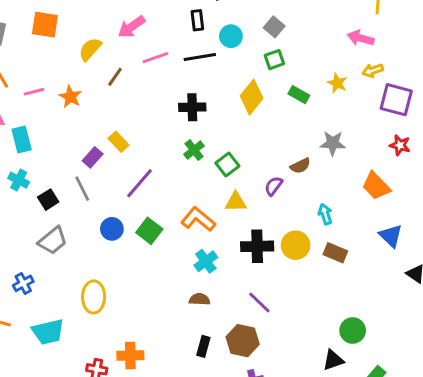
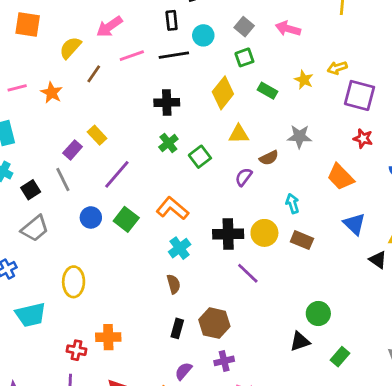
pink arrow: (360, 38) -> (288, 29), moved
yellow triangle: (236, 202) -> (239, 134), moved
brown semicircle: (199, 299) -> (174, 284), turned 72
purple line: (259, 302) -> (248, 273), moved

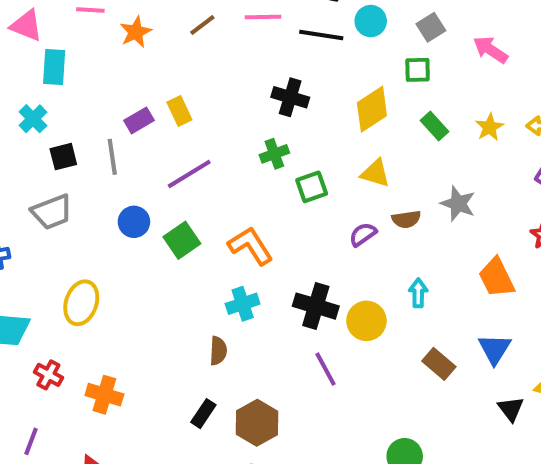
brown rectangle: (302, 240) -> (439, 364), moved
red cross: (77, 350) -> (48, 375), moved

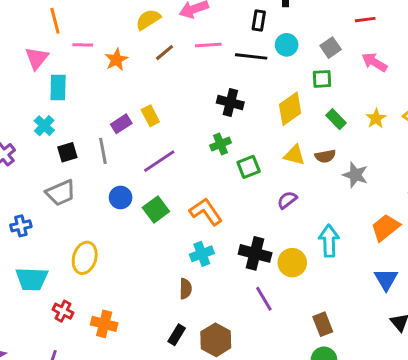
pink triangle: (26, 26) -> (37, 58), turned 50
brown semicircle: (406, 219) -> (325, 156), moved
orange trapezoid: (497, 278) -> (385, 227), turned 80
cyan arrow: (418, 293) -> (329, 241), size x1.5
brown rectangle: (439, 364) -> (323, 324), moved, turned 30

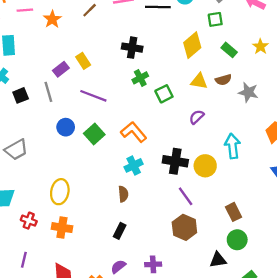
black cross: (230, 102) -> (132, 48), moved
purple line: (159, 161) -> (93, 96), turned 60
gray trapezoid: (61, 193) -> (16, 150), moved
yellow ellipse: (85, 258) -> (60, 192), moved
brown hexagon: (216, 340) -> (184, 227), moved

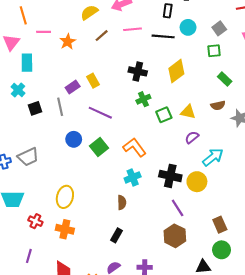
yellow diamond: (192, 45) -> (176, 71), moved
yellow triangle: (199, 81) -> (188, 112), moved
cyan arrow: (232, 146) -> (213, 157), moved, turned 55

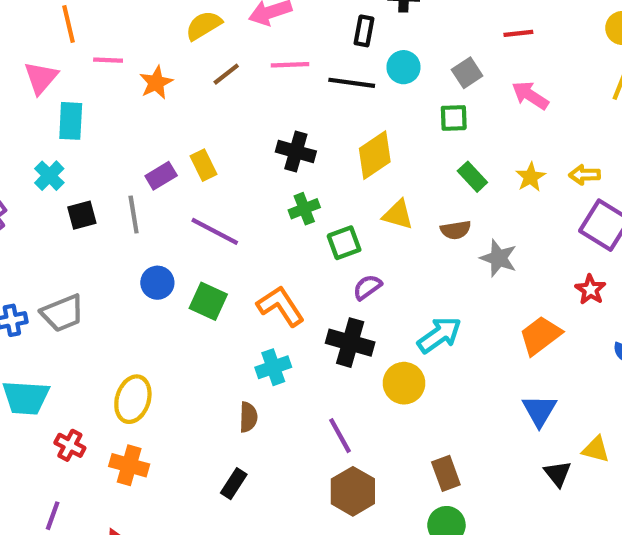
yellow triangle: (188, 112) -> (398, 215), moved
purple semicircle: (192, 137) -> (367, 287), moved
green square: (99, 147) -> (208, 301), turned -30
black cross: (170, 176) -> (350, 343), moved
purple line: (178, 208) -> (340, 436), moved

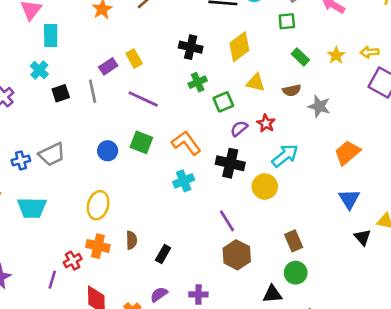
blue circle: (157, 283) -> (108, 151), moved
red star: (590, 290) -> (266, 123), moved
brown semicircle: (248, 417) -> (131, 240), moved
red cross: (70, 445) -> (73, 261), moved, turned 36

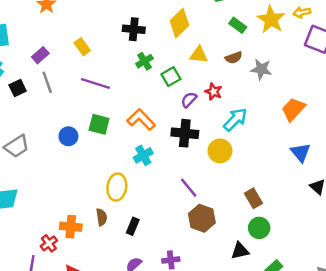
yellow star: (336, 55) -> (271, 19), size x1.6
purple rectangle: (108, 66) -> (40, 55), moved
yellow ellipse: (98, 205) -> (117, 187), moved

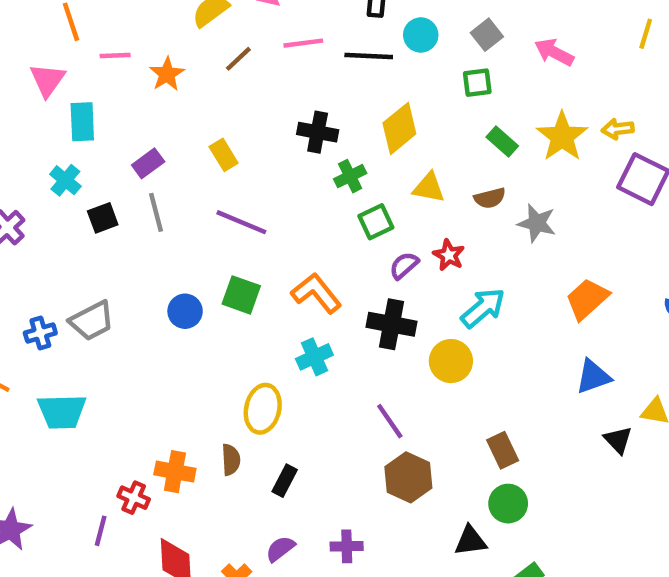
green cross: (145, 61) -> (350, 176), moved
blue triangle: (301, 153) -> (593, 377), turned 45
red cross: (49, 243) -> (134, 498), turned -35

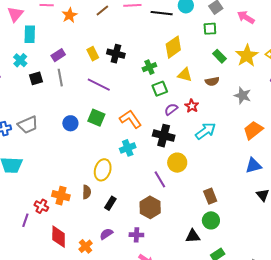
black cross: (318, 132) -> (116, 54), moved
gray star: (537, 223) -> (243, 95), moved
yellow circle: (451, 361) -> (177, 163), moved
brown hexagon: (408, 477) -> (150, 207), moved

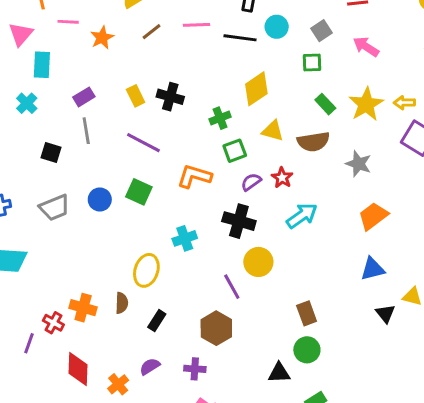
black square: (36, 78) -> (51, 153), moved, turned 32
brown semicircle: (212, 81) -> (313, 142), size x1.5
orange L-shape: (131, 119) -> (194, 176), moved, turned -40
gray trapezoid: (28, 125) -> (55, 208), moved

